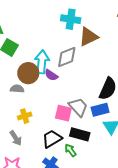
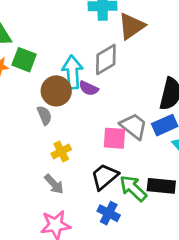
gray semicircle: (17, 89) -> (44, 115), turned 72
black rectangle: (80, 134) -> (161, 186), moved
green arrow: (71, 150) -> (133, 188), size x1.5

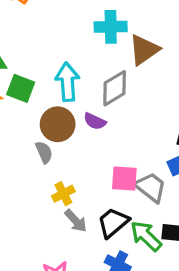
cyan arrow: (72, 72) -> (67, 82), moved
gray trapezoid: (134, 126) -> (151, 187), moved
gray arrow: (54, 184) -> (76, 221), moved

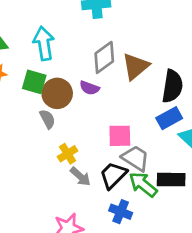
brown triangle: (144, 50) -> (136, 66), moved
cyan arrow: (67, 82) -> (44, 43), moved
green square: (21, 88) -> (34, 82), moved
gray trapezoid: (151, 187) -> (135, 158), moved

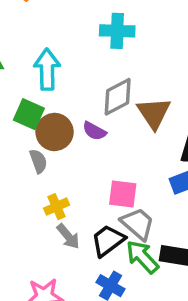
brown triangle: (136, 66) -> (154, 113), turned -32

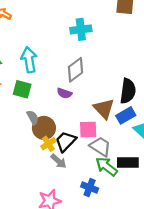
cyan cross: (117, 31) -> (81, 29), moved
brown triangle: (154, 113) -> (104, 109), moved
brown circle: (55, 132) -> (44, 128), moved
black trapezoid: (108, 241) -> (66, 141), moved

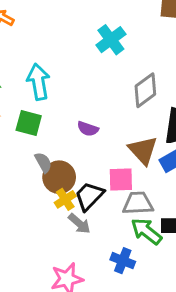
cyan cross: (81, 29) -> (111, 40), turned -30
gray diamond: (75, 70) -> (145, 90), moved
gray trapezoid: (100, 146) -> (138, 203), turned -35

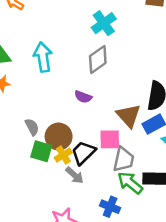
gray diamond: (145, 90) -> (98, 59), moved
green square: (29, 123) -> (41, 151), moved
gray semicircle: (43, 162) -> (32, 127), moved
gray trapezoid: (138, 203) -> (124, 159), turned 104

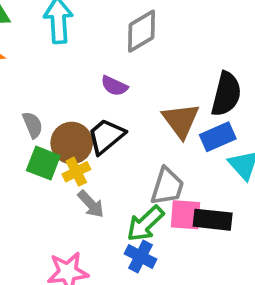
pink square: (110, 139) -> (185, 215), moved
black trapezoid: (83, 153) -> (106, 136), moved
green arrow: (130, 183) -> (145, 224), moved, turned -88

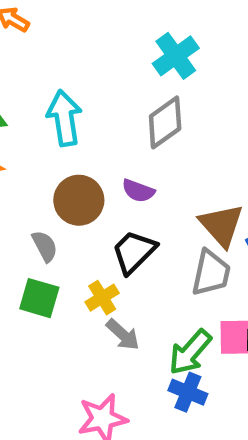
brown circle: (72, 143) -> (79, 200), moved
green square: (43, 163) -> (39, 298), moved
gray trapezoid: (167, 186) -> (211, 273), moved

